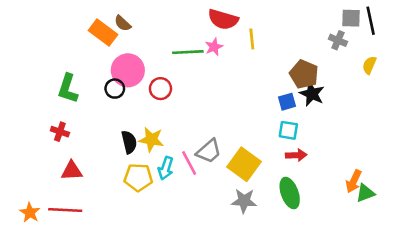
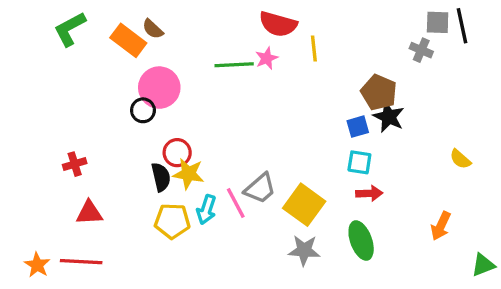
yellow semicircle: (369, 65) -> (460, 159), moved, turned -72
green L-shape: (68, 89) -> (70, 29), moved, turned 44
red circle: (160, 89) -> (177, 153), moved
red cross: (60, 132) -> (75, 164), turned -36
green triangle: (365, 193) -> (483, 265), moved

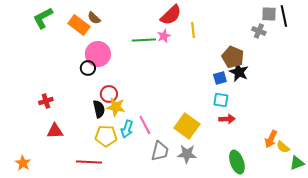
red semicircle: (278, 24) -> (171, 15), turned -60
yellow semicircle: (460, 159) -> (283, 147), moved
gray trapezoid: (260, 188) -> (160, 151), moved, turned -35
green ellipse: (361, 241) -> (237, 162), moved
red line: (81, 262) -> (89, 162), moved

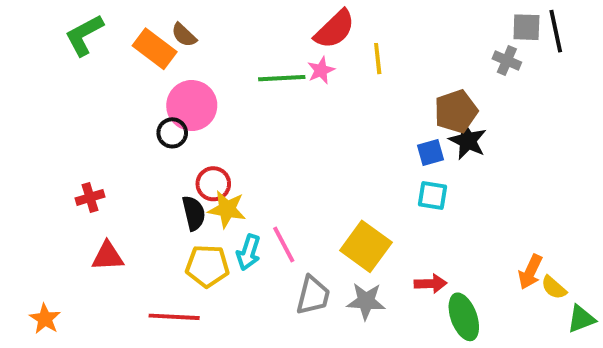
brown pentagon: (233, 57) -> (456, 111), turned 30
red arrow: (227, 119) -> (431, 284), moved

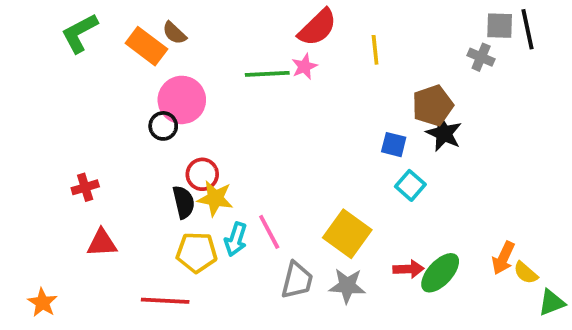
yellow line: (378, 59) -> (375, 50), moved
blue square: (431, 152) -> (394, 145), moved, turned 30
cyan square: (432, 196) -> (410, 185), turned 32
green ellipse: (464, 317) -> (440, 273), moved, turned 63

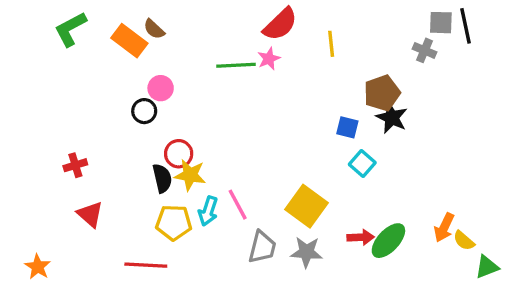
pink circle: (182, 100) -> (161, 88), size x0.6
red triangle: (102, 243) -> (90, 214), turned 44

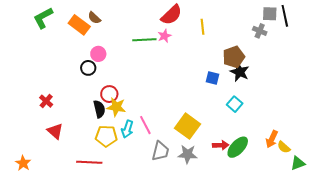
cyan square: (362, 164) -> (235, 104), moved
red cross: (75, 165) -> (46, 101), turned -32

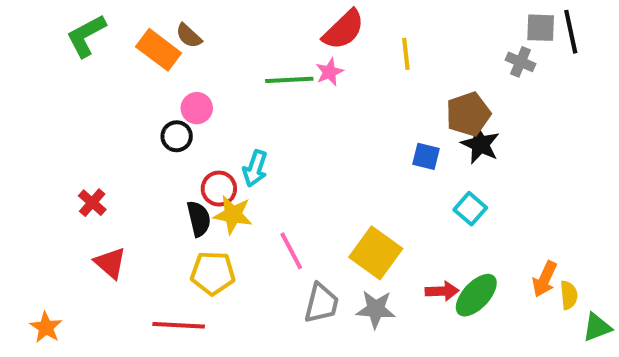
cyan arrow: (127, 129) -> (255, 168), moved
yellow semicircle: (284, 147) -> (569, 295), turned -136

